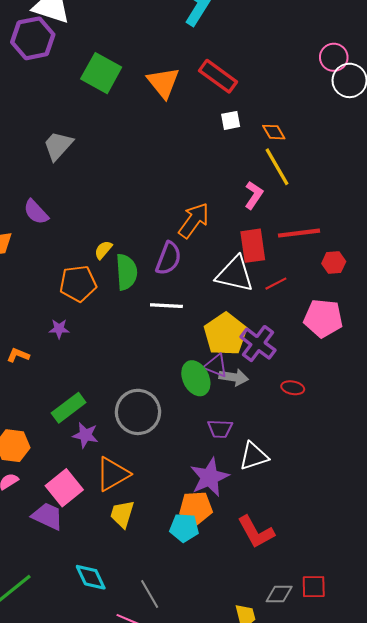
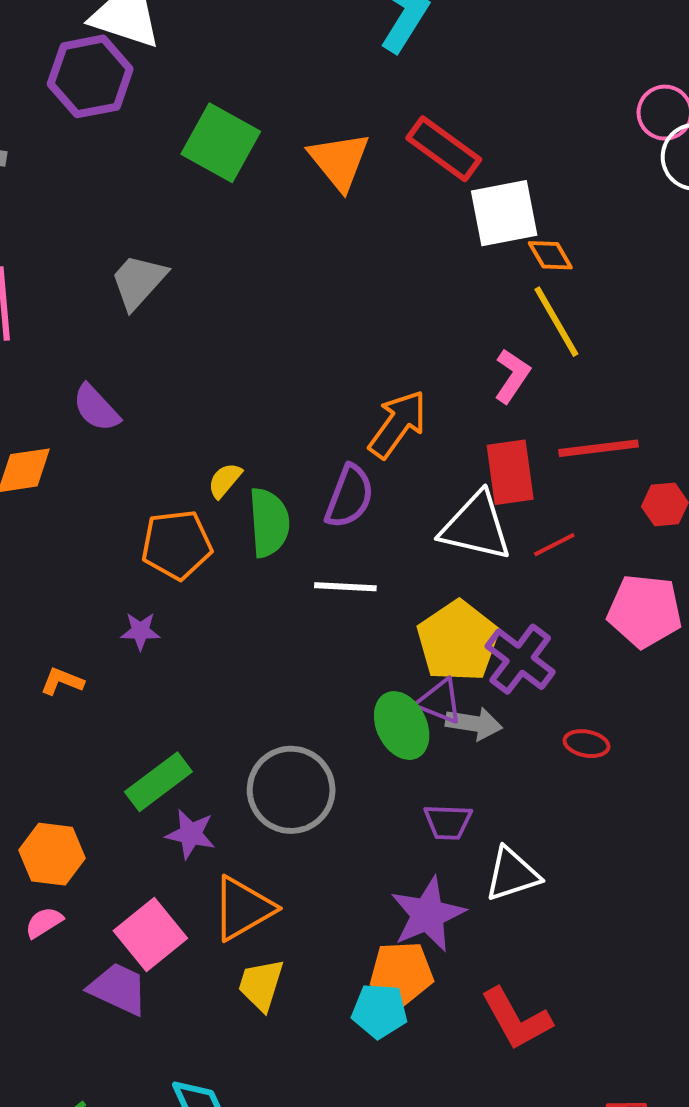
white square: (231, 120) -> (504, 213), moved, size x1.8

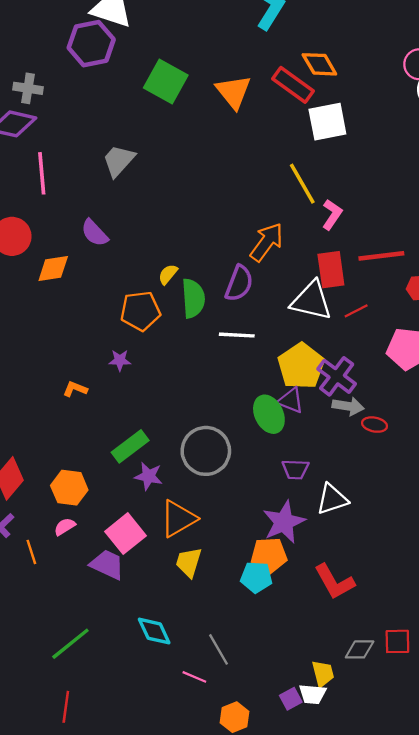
orange diamond: (550, 255) -> (319, 64), moved, size x1.4
yellow line: (556, 322) -> (302, 184), moved
gray arrow: (474, 724) -> (348, 406), moved

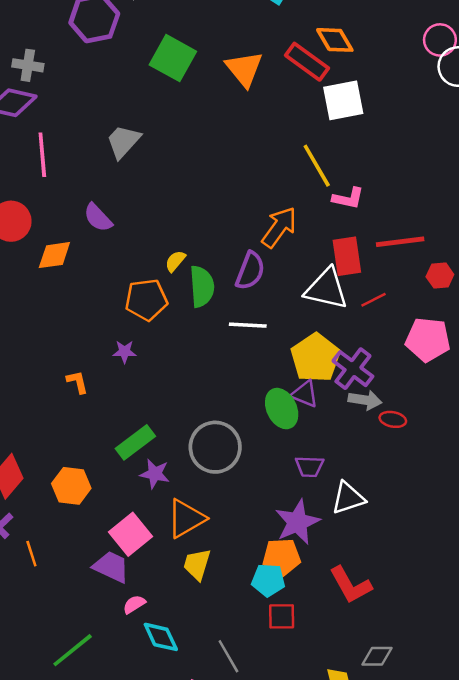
pink L-shape: (332, 215) -> (348, 198), turned 68
orange L-shape: (75, 389) -> (77, 382), turned 55
pink semicircle: (65, 527) -> (134, 604), moved
red square: (397, 641) -> (282, 616), moved

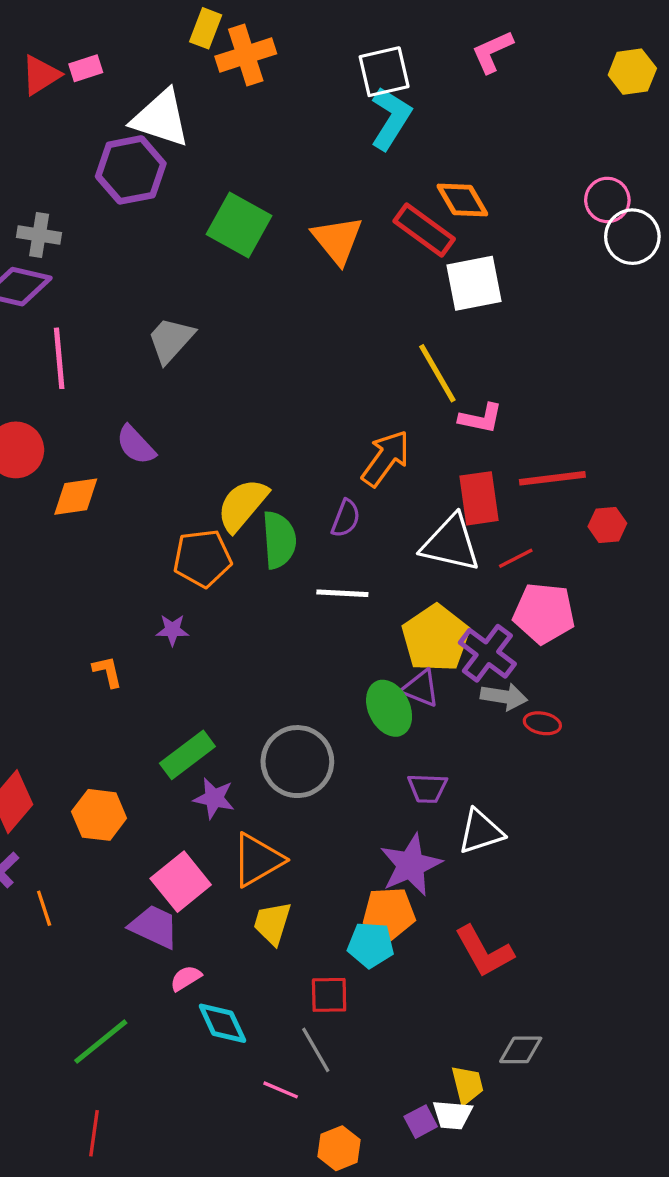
yellow semicircle: (175, 261) -> (242, 505), size x1.8
purple semicircle: (250, 271) -> (346, 518), size x0.7
pink pentagon: (428, 340) -> (544, 613), moved
red square: (282, 616) -> (329, 995), moved

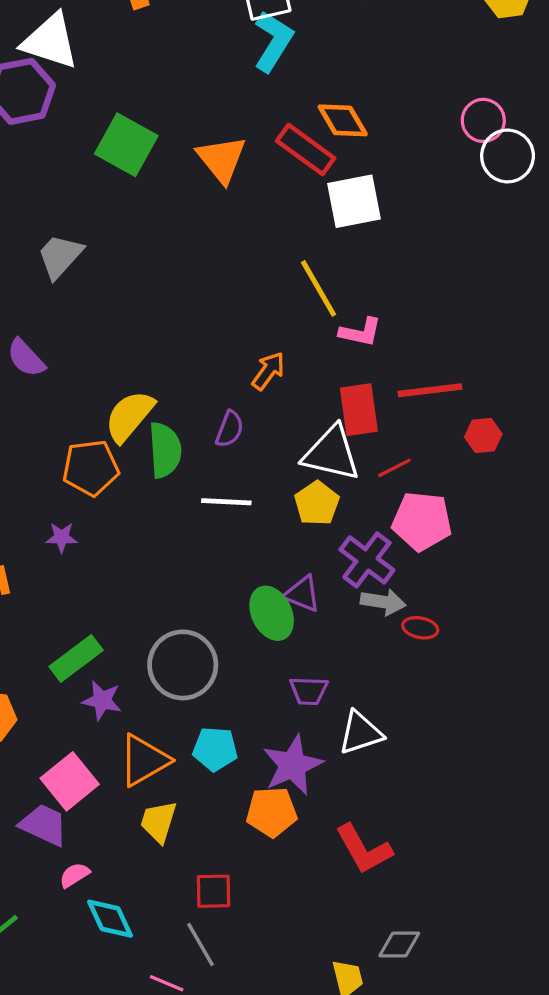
orange arrow: (386, 458) -> (268, 371), size x0.7
yellow pentagon: (436, 638) -> (317, 503), moved, size x0.7
cyan pentagon: (371, 945) -> (215, 749), moved

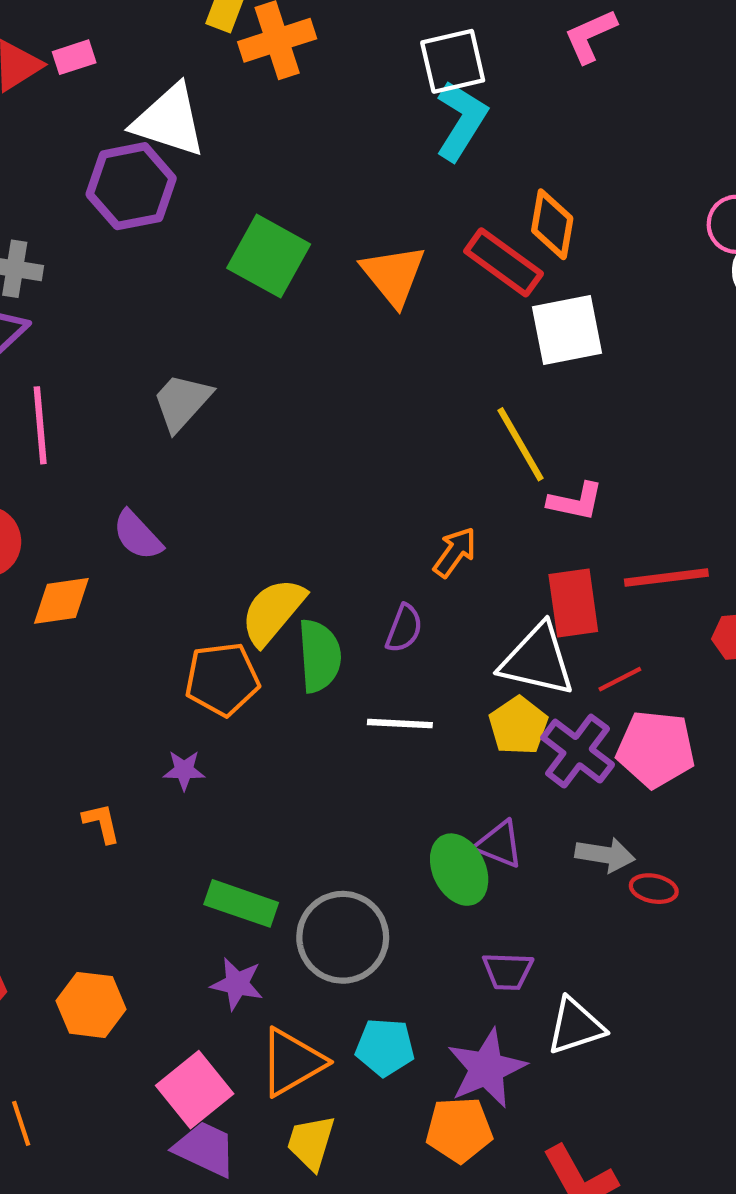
orange diamond: (343, 120) -> (552, 224), turned 40
purple cross: (367, 560) -> (578, 751), moved
green rectangle: (76, 658) -> (241, 903), moved, turned 56
purple trapezoid: (44, 825) -> (205, 1149), moved

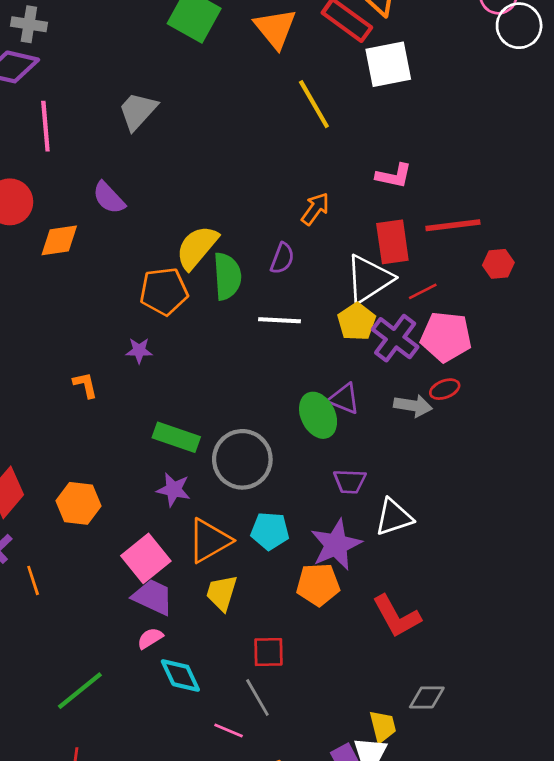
yellow line: (520, 444) -> (314, 104), moved
white triangle: (537, 660) -> (369, 279), turned -46
red ellipse: (654, 889) -> (445, 389), moved, turned -32

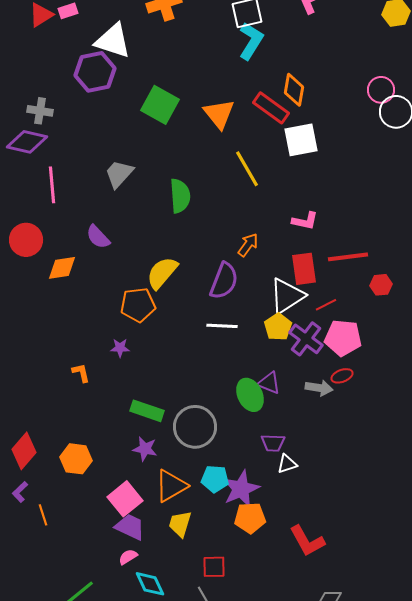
purple semicircle: (282, 258) -> (224, 281), size x1.6
green semicircle: (227, 276) -> (180, 196), moved
white triangle: (394, 517) -> (287, 464), moved, size x0.7
purple star: (336, 545) -> (241, 489), moved

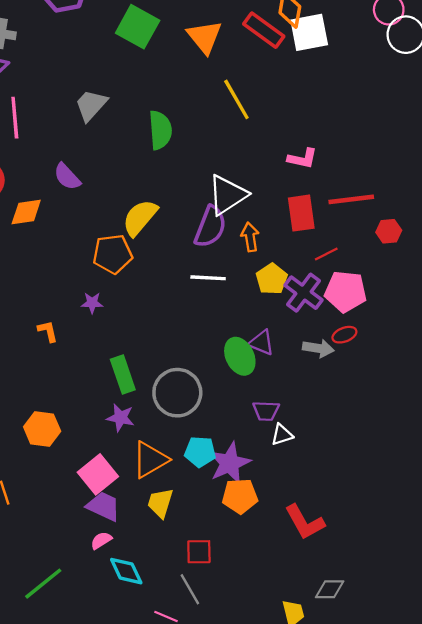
white square: (301, 140) -> (309, 32), moved
orange arrow: (248, 245) -> (250, 237), moved, turned -45
white triangle: (287, 296) -> (227, 195), moved
green rectangle: (147, 411) -> (123, 374), turned 52

